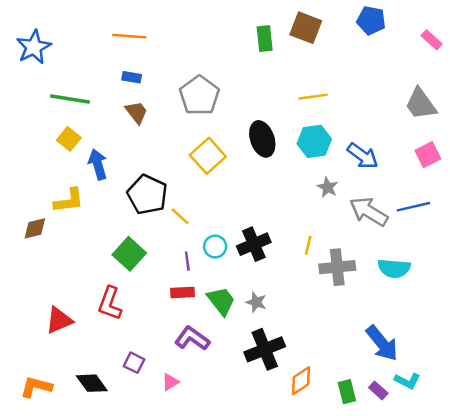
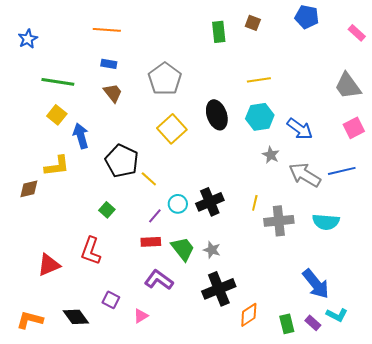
brown square: (306, 28) -> (253, 23), size x0.6
blue star: (34, 47) -> (28, 39), size x0.7
green square: (129, 254) -> (107, 210), size x0.6
purple line: (187, 261) -> (155, 216), turned 49

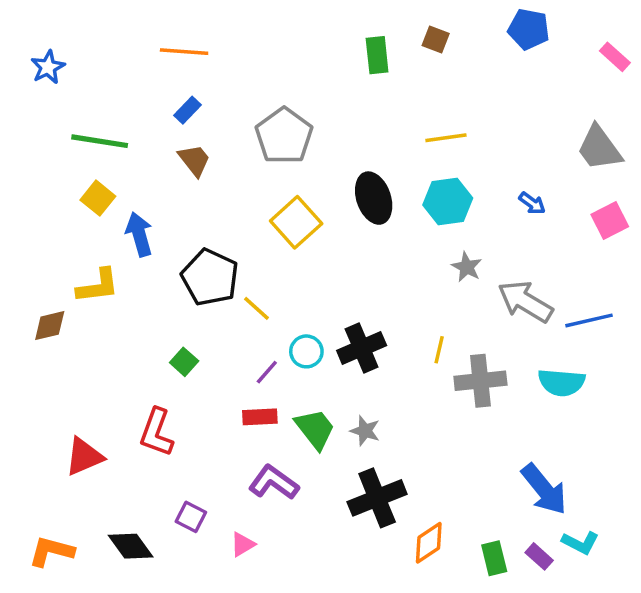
blue rectangle: (109, 64) -> (188, 110), turned -56
blue arrow: (300, 129) -> (532, 203), moved, size x0.6
blue line: (342, 171) -> (589, 320), moved

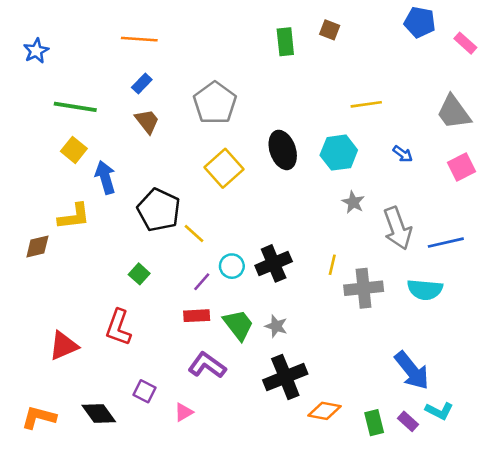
blue pentagon: (529, 29) -> (420, 22), moved
yellow line: (446, 138) -> (366, 104), moved
gray arrow: (525, 301) -> (398, 228), turned -141
orange diamond: (429, 543) -> (324, 411), turned 44

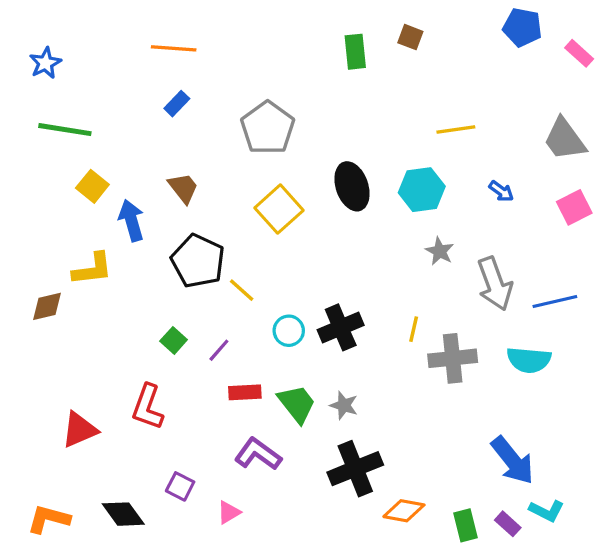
green line: (75, 107) -> (65, 130), moved
brown trapezoid: (147, 121) -> (183, 188), moved
purple line: (202, 282) -> (219, 350), moved

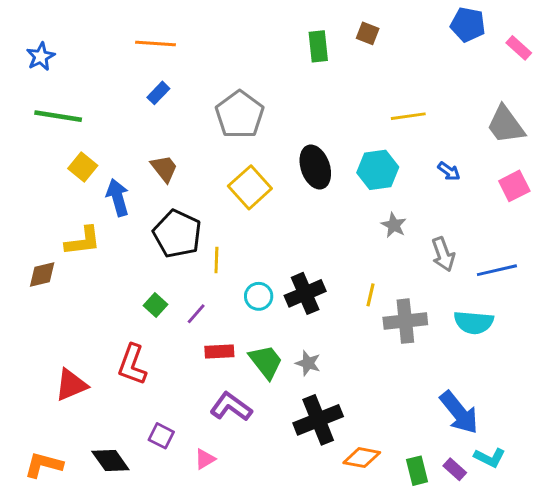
gray arrow: (495, 284) -> (443, 254), size x0.7
yellow line: (242, 290) -> (216, 260), turned 50

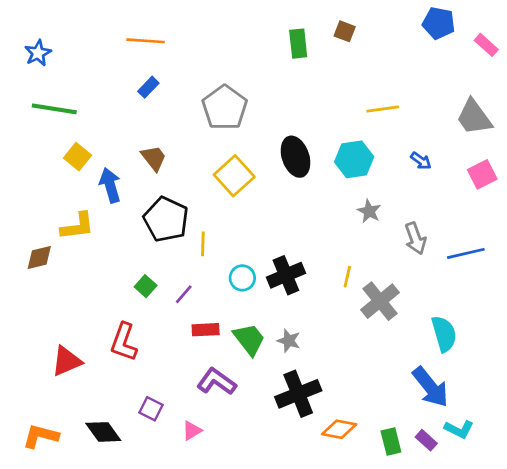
gray cross: (405, 321) -> (380, 301), turned -33
cyan semicircle: (474, 322) -> (444, 334), moved, turned -111

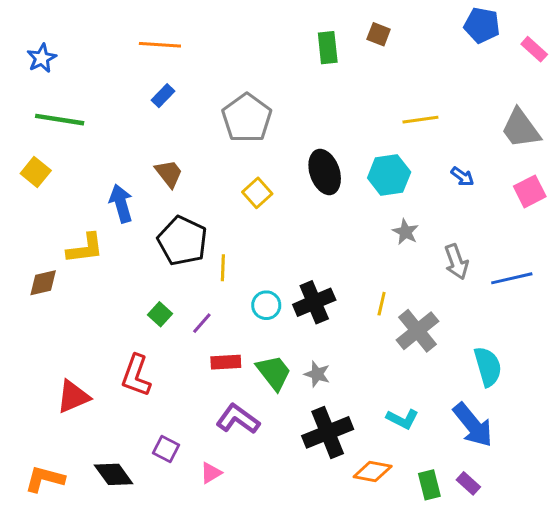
yellow square: (77, 157) -> (36, 172), moved
yellow square: (234, 176) -> (257, 193), size x0.7
cyan L-shape: (459, 429) -> (402, 419), moved

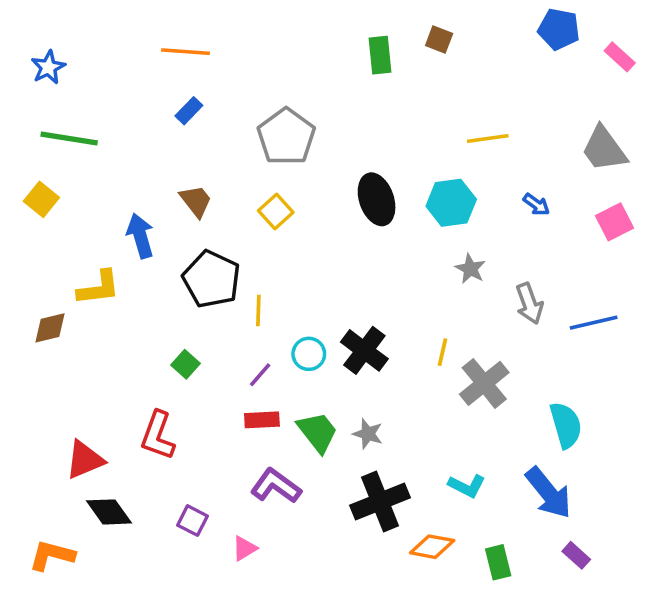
yellow square: (257, 193) -> (276, 211), moved
black cross: (314, 302) -> (364, 350), turned -30
purple line: (202, 323) -> (260, 375), moved
black diamond: (114, 474) -> (109, 512), moved
purple rectangle: (468, 483) -> (576, 555), moved

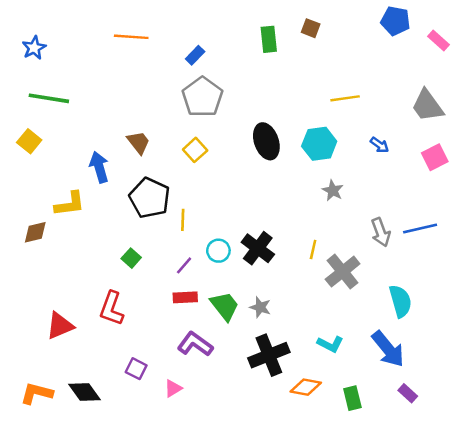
blue rectangle: (189, 111) -> (195, 55), moved
gray arrow: (529, 304) -> (381, 232), moved
black diamond: (109, 512) -> (84, 392), moved

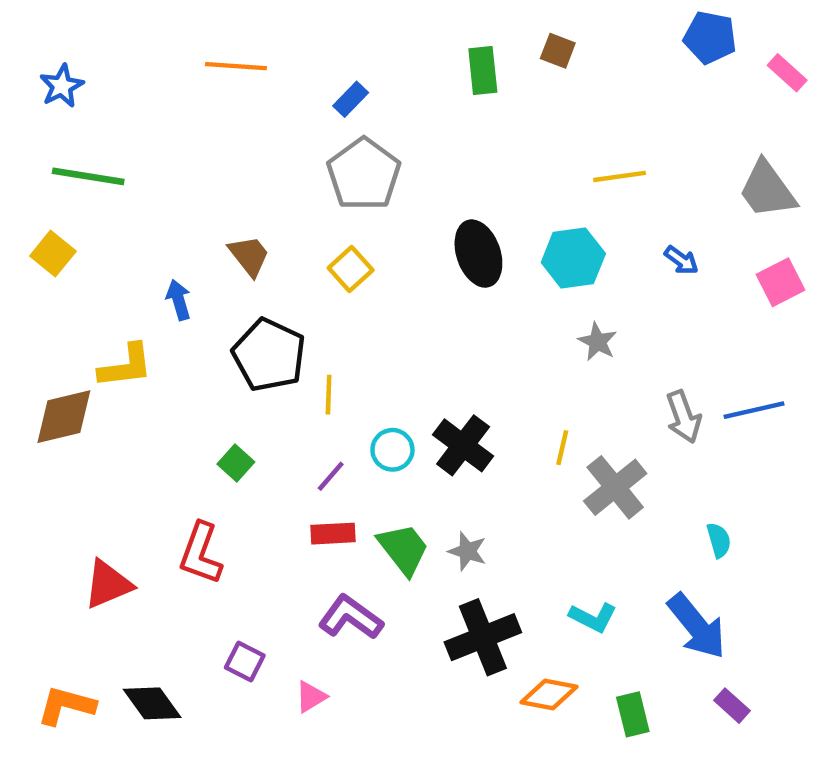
blue arrow: (99, 167) -> (179, 300), size x0.7
brown diamond: (35, 232) -> (64, 417), size x1.4
cyan semicircle: (400, 301) -> (719, 540), size x0.6

